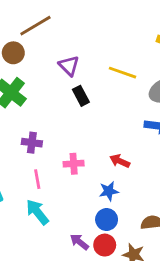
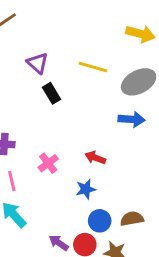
pink cross: (74, 164) -> (48, 163), turned -30
blue circle: (107, 219) -> (100, 221), moved

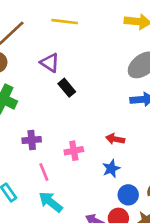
yellow line: (93, 67) -> (65, 22), moved
pink cross: (48, 163) -> (74, 151), turned 36

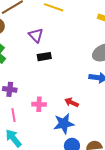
black rectangle: (67, 88) -> (44, 57), turned -72
blue star: (111, 169) -> (64, 124), size x1.5

